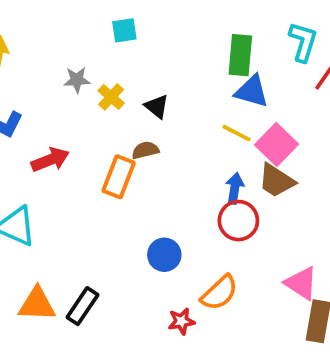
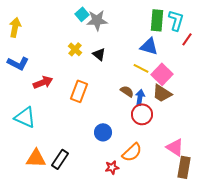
cyan square: (124, 30) -> (82, 14), turned -32
green rectangle: (240, 55) -> (157, 20), moved
gray star: (77, 80) -> (97, 20), moved, size x1.5
brown semicircle: (145, 150) -> (127, 91), moved, turned 48

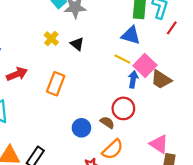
brown semicircle: (127, 91) -> (107, 122), moved
brown trapezoid: (162, 93) -> (161, 79), moved
blue arrow: (140, 97) -> (133, 79), moved

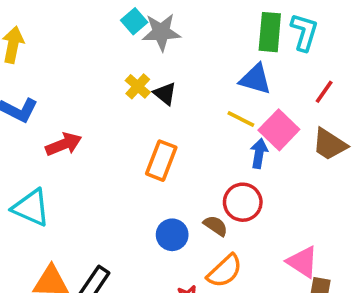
red line: (172, 28) -> (324, 92), moved
yellow cross: (51, 39) -> (138, 86), moved
brown trapezoid: (161, 79) -> (330, 144), moved
orange rectangle: (56, 84) -> (161, 161), moved

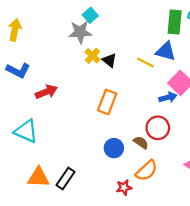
gray star: (161, 32) -> (80, 32), moved
yellow line: (241, 119) -> (145, 63), moved
blue arrow: (259, 153) -> (168, 97), turned 66

